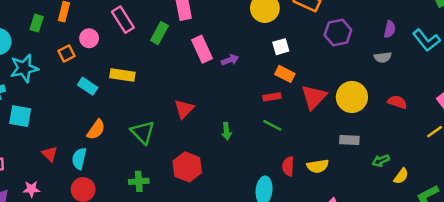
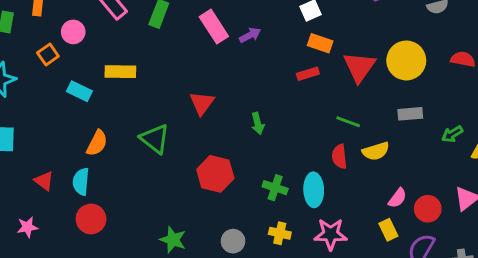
green line: (272, 125) -> (348, 122), moved
green cross: (139, 181) -> (275, 188), moved, turned 30

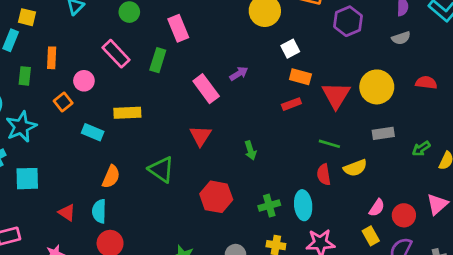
pink rectangle: (214, 27) -> (206, 89), moved
green cross: (275, 188) -> (269, 206), turned -30

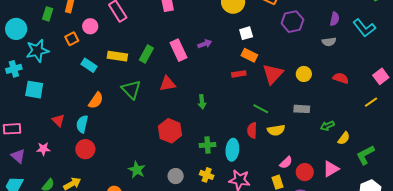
green rectangle: (158, 60) -> (146, 54), moved
yellow circle: (377, 87) -> (304, 74), size x0.6
red triangle: (200, 136) -> (167, 84), turned 36
green triangle: (161, 169) -> (131, 90), moved

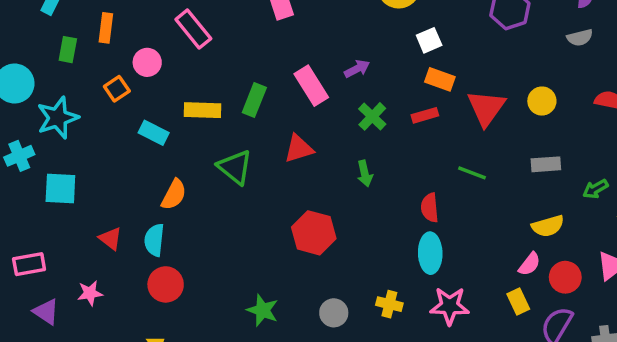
red semicircle: (252, 130) -> (430, 208), moved
yellow semicircle: (276, 130) -> (548, 226), moved
green cross: (208, 145) -> (372, 116), moved, turned -35

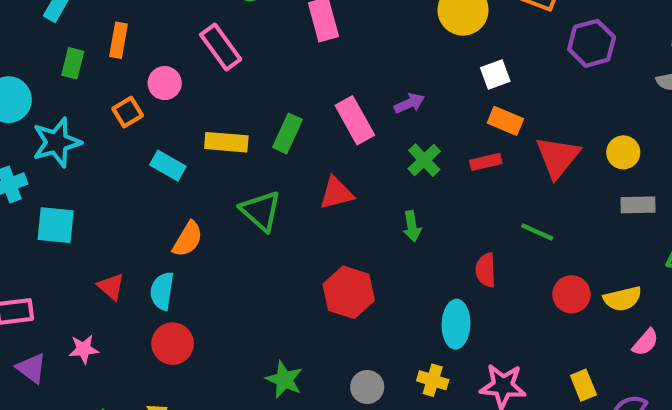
gray rectangle: (546, 164) -> (638, 205), moved
cyan ellipse: (430, 253) -> (456, 324), moved
pink semicircle: (529, 264) -> (645, 342), moved
red circle: (565, 277) -> (571, 294), moved

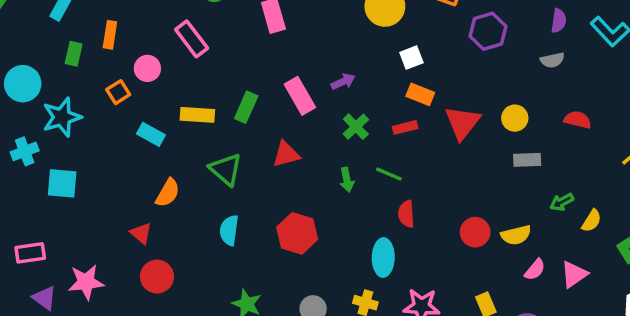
green line: (537, 232) -> (389, 174), moved
red triangle: (111, 287) -> (141, 233), moved
cyan semicircle: (162, 291) -> (229, 230), moved
pink star: (84, 349) -> (86, 282), size x1.5

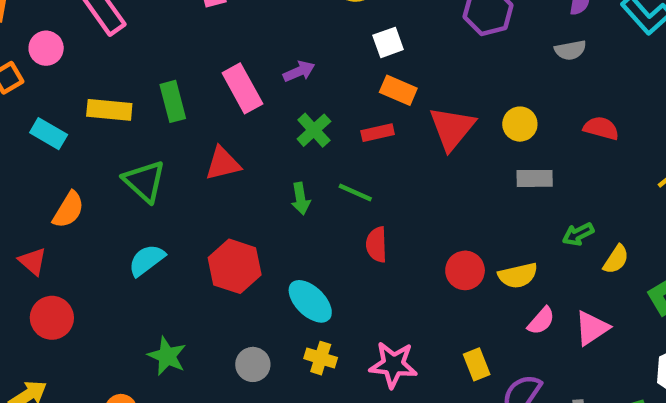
green rectangle: (246, 107) -> (173, 101), turned -40
cyan semicircle: (229, 230) -> (147, 260), turned 44
cyan ellipse: (383, 258) -> (310, 301), moved, turned -48

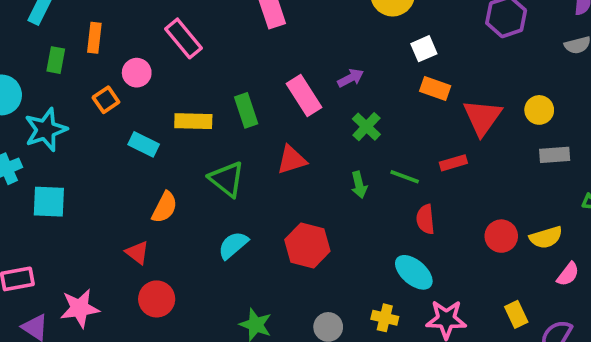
red rectangle: (378, 133) -> (453, 163), moved
cyan ellipse: (310, 301) -> (414, 272), moved

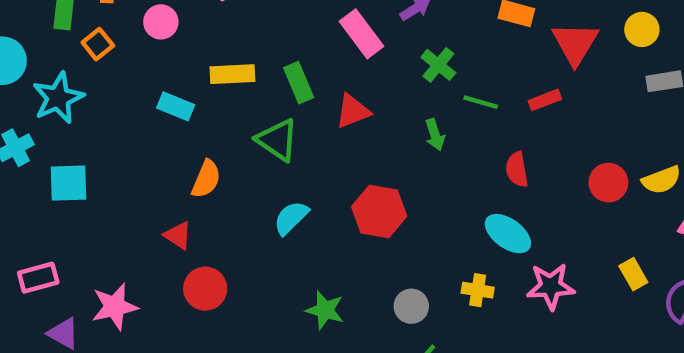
orange square: (106, 100) -> (98, 44), moved
green rectangle: (246, 110) -> (299, 83), moved
green line: (405, 177) -> (481, 102), moved

